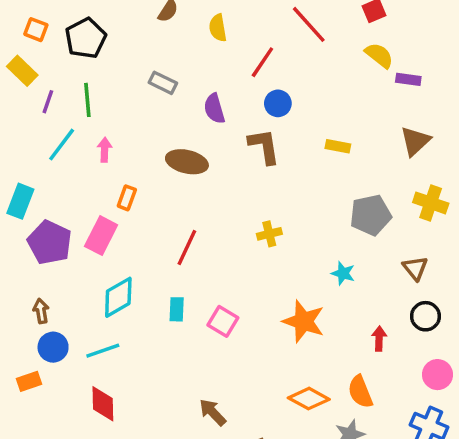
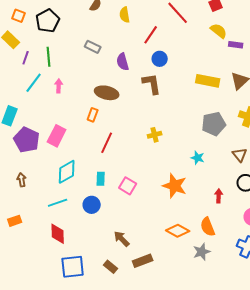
yellow rectangle: (338, 146) -> (208, 81), moved, size x1.6
orange rectangle: (127, 198) -> (93, 115), moved
blue circle: (53, 347) -> (92, 205), moved

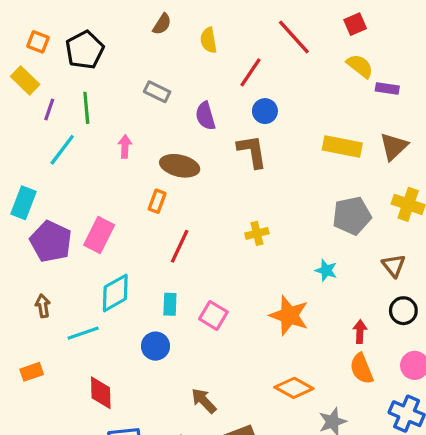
pink arrow: (59, 86) -> (125, 146), moved
cyan line: (58, 203) -> (83, 333), moved
orange semicircle: (208, 227) -> (362, 369), moved

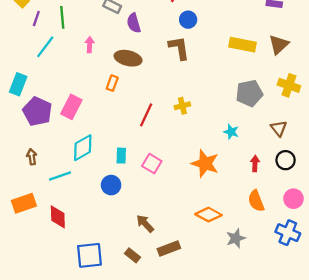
purple semicircle: (205, 116) -> (134, 23), moved
red line: (180, 246) -> (146, 115), moved
red arrow: (360, 332) -> (255, 164), moved
orange rectangle: (32, 372) -> (24, 203), size x1.5
red diamond: (101, 393) -> (58, 217), moved

